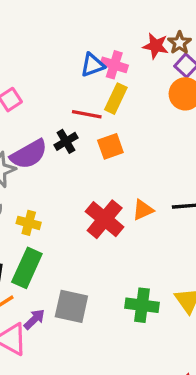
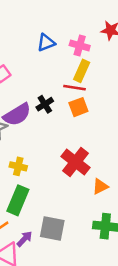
blue triangle: (92, 65) -> (46, 43), moved
red line: (87, 114) -> (75, 88), moved
orange triangle: (143, 210) -> (100, 186), moved

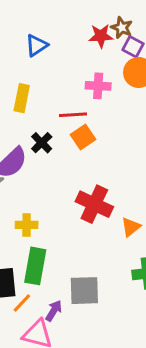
blue triangle: (46, 43) -> (37, 45), moved
pink cross: (80, 45) -> (98, 86), moved
yellow rectangle: (82, 71) -> (22, 98), moved

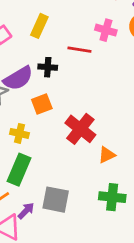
orange square: (83, 137) -> (42, 104), moved
black cross: (42, 143) -> (48, 67), turned 36

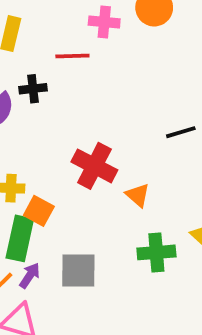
orange square: (42, 104) -> (39, 211), moved, turned -30
orange triangle: (107, 155) -> (138, 195), turned -42
purple arrow: (26, 211) -> (30, 276), moved

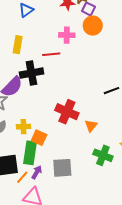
black cross: (33, 89) -> (31, 73), size x1.6
orange triangle: (138, 195) -> (91, 126), turned 32
green cross: (156, 252) -> (103, 155), turned 30

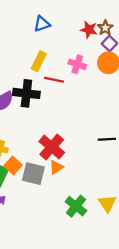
yellow rectangle: (18, 45) -> (39, 61), moved
orange triangle: (91, 126) -> (56, 167), moved
gray square: (62, 168) -> (33, 174), moved

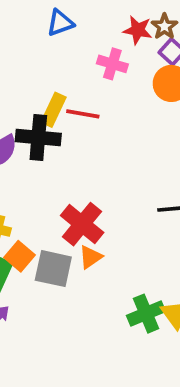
yellow rectangle: (39, 61) -> (54, 110), moved
pink cross: (77, 64) -> (112, 64), moved
green cross: (76, 206) -> (146, 314), moved, turned 30

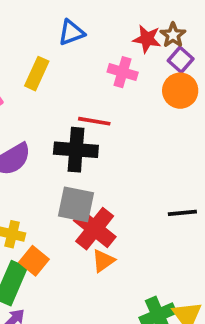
yellow rectangle: (54, 110) -> (37, 74), moved
black cross: (38, 137) -> (76, 150), moved
gray square: (53, 269) -> (76, 204), moved

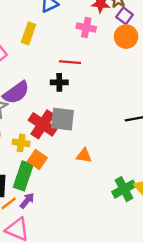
black cross: (76, 150) -> (59, 82), size x0.6
red cross: (95, 229) -> (43, 124), moved
orange triangle: (103, 261) -> (84, 156), turned 49

